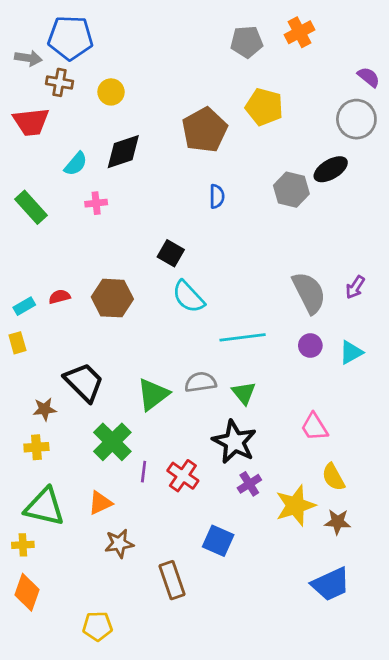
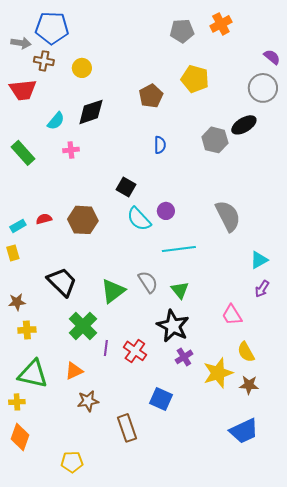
brown pentagon: (205, 130) -> (151, 96), size x0.7
purple arrow: (355, 287) -> (262, 289), moved
purple circle: (310, 346) -> (166, 211), moved
gray semicircle: (201, 382) -> (148, 282), turned 65
brown star: (45, 409) -> (17, 302), moved

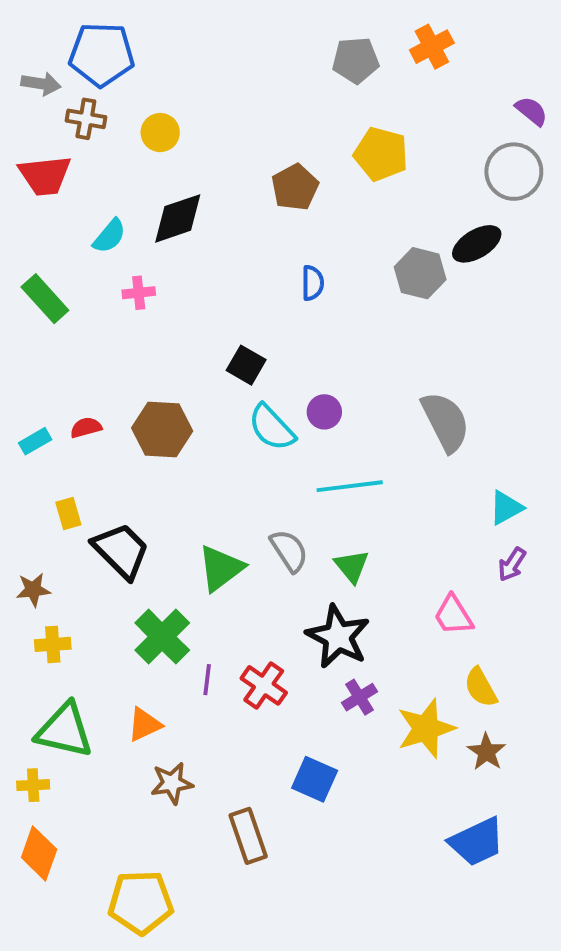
yellow rectangle: (13, 253) -> (68, 514), moved
brown star: (249, 385) -> (486, 752), turned 30
yellow pentagon: (72, 462) -> (141, 902), size x1.5

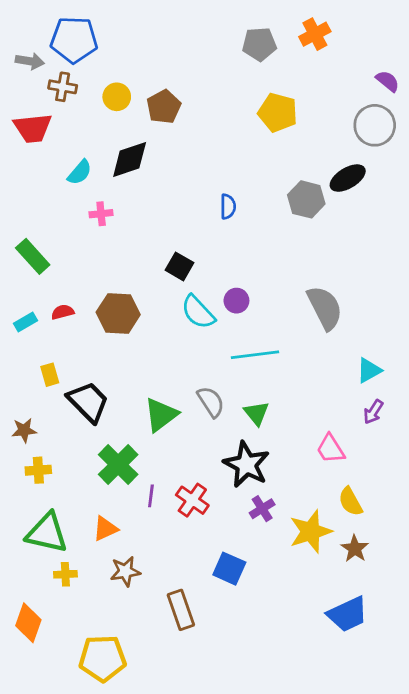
brown pentagon: (295, 187) -> (164, 107), moved
green rectangle: (45, 299) -> (33, 256), moved
yellow cross: (33, 785) -> (65, 574), moved

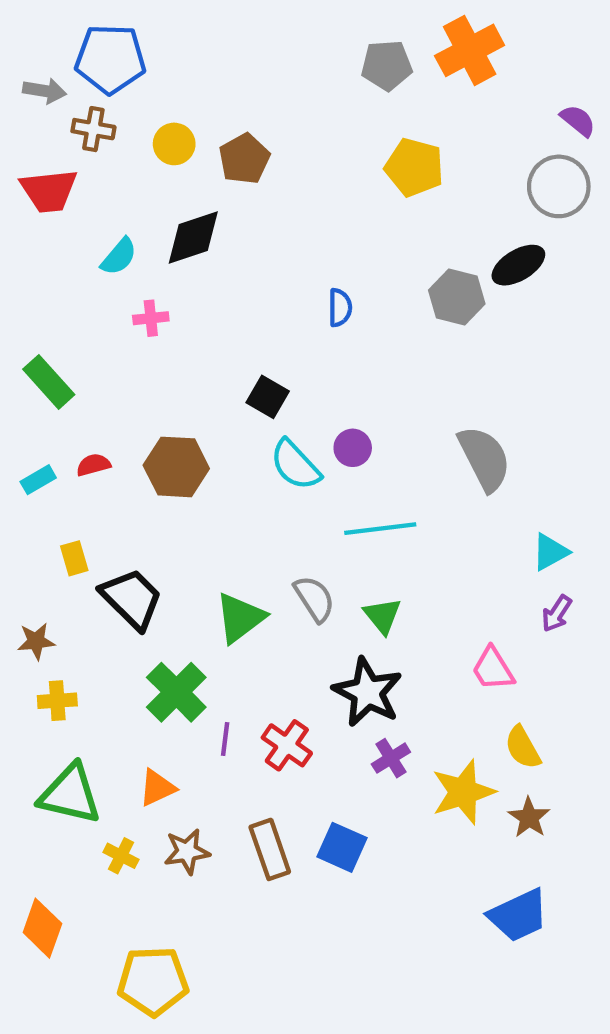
orange cross: (315, 34) -> (470, 50), size x1.4
yellow cross: (65, 574) -> (121, 856), moved, turned 30
brown rectangle: (181, 610) -> (270, 849), moved

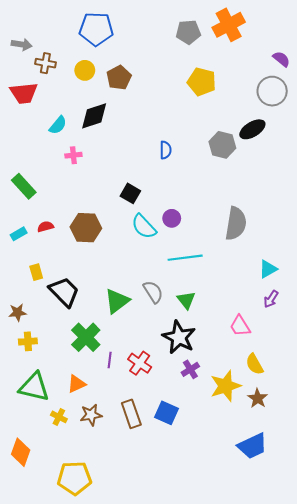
blue pentagon: (110, 59) -> (96, 29), moved
gray semicircle: (484, 458) -> (236, 223), turned 36

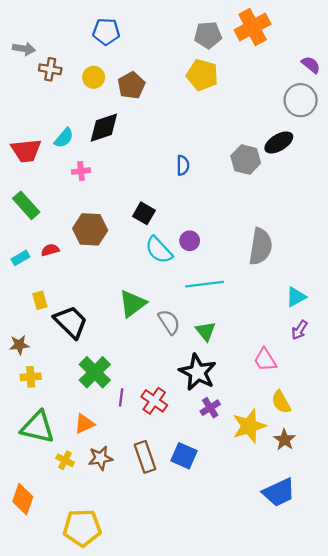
blue pentagon: (96, 29) -> (106, 32), size x0.7
yellow pentagon: (202, 82) -> (202, 75), moved
red trapezoid: (24, 93) -> (26, 150), moved
brown hexagon: (86, 228) -> (90, 229), moved
green triangle: (117, 301) -> (132, 304), moved

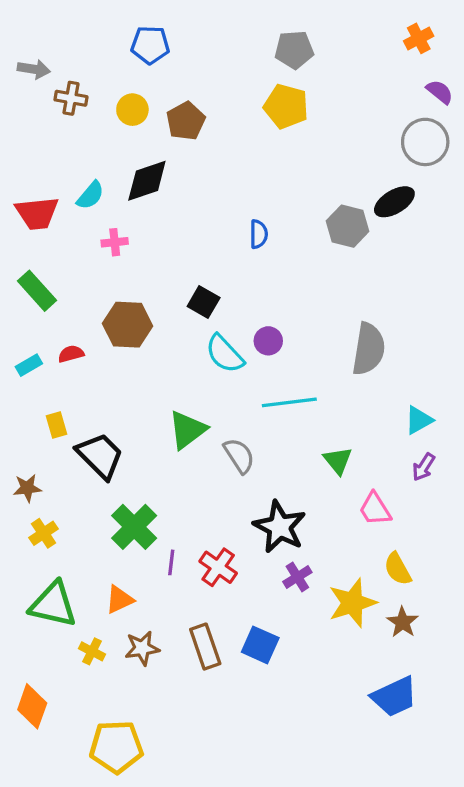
orange cross: (253, 27) -> (419, 38), moved, size x0.6
green triangle: (206, 331) -> (338, 461), moved
yellow cross: (31, 377) -> (43, 533), turned -30

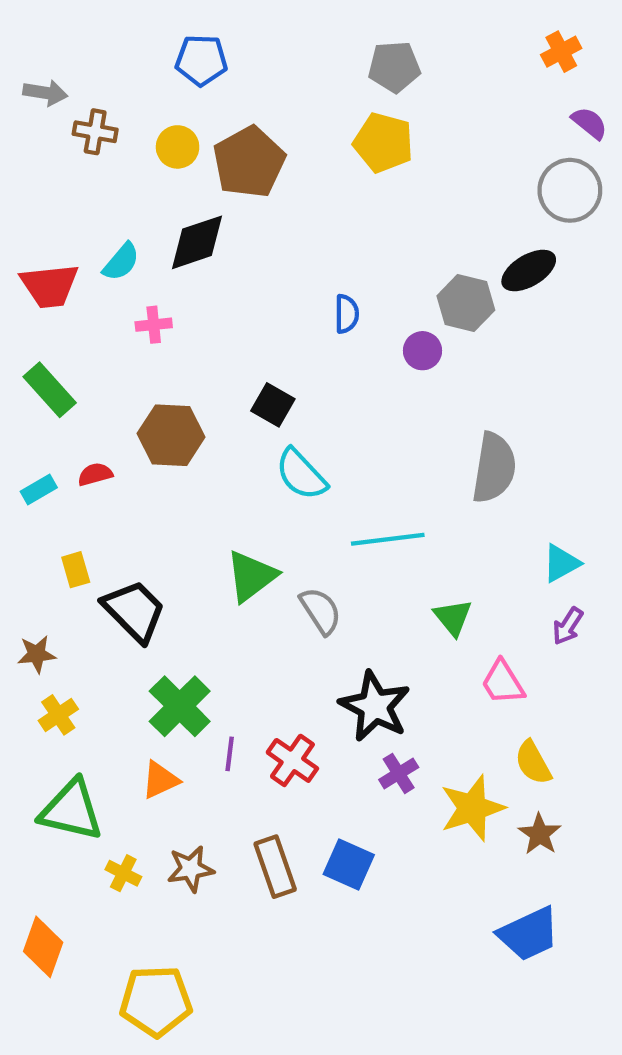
brown pentagon: (186, 121) -> (249, 162), size x1.4
purple circle: (268, 341) -> (422, 351), moved
orange triangle: (119, 600) -> (160, 780), moved

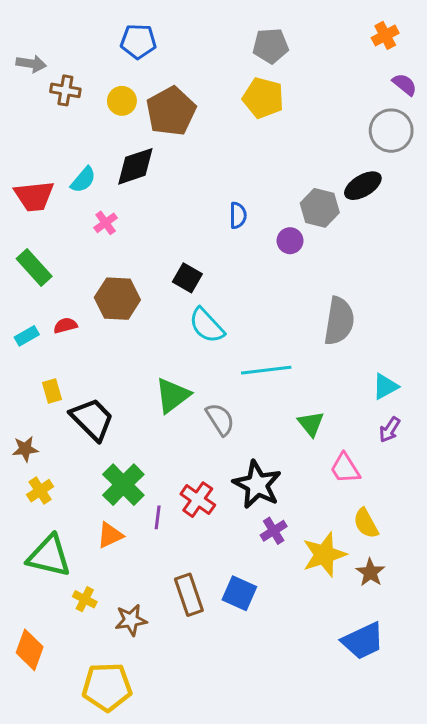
pink cross: (154, 325) -> (106, 223), turned -30
red cross: (292, 760) -> (198, 500), moved
brown star: (191, 869) -> (131, 620), moved

